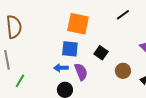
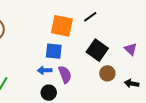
black line: (123, 15) -> (90, 17), moved
black square: (101, 53) -> (97, 50), moved, size x1.5

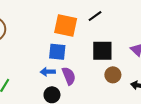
black square: (97, 50) -> (102, 51), turned -35

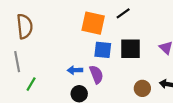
blue square: (57, 52) -> (103, 50), moved
brown circle: (113, 75) -> (142, 88), moved

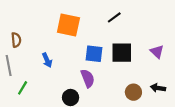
orange square: (93, 23) -> (68, 25), moved
brown semicircle: (25, 26) -> (16, 40), moved, size x0.6
blue arrow: (75, 70) -> (47, 60), moved, turned -112

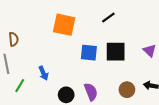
blue arrow: (47, 60) -> (43, 73), moved
purple semicircle: (88, 78) -> (91, 92), moved

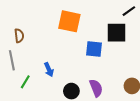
black line: (108, 18) -> (129, 11), moved
black square: (116, 52) -> (117, 33), moved

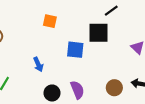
orange square: (69, 21) -> (50, 21), size x0.6
blue arrow: (49, 70) -> (38, 64), moved

